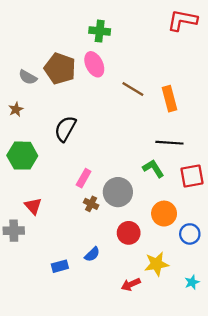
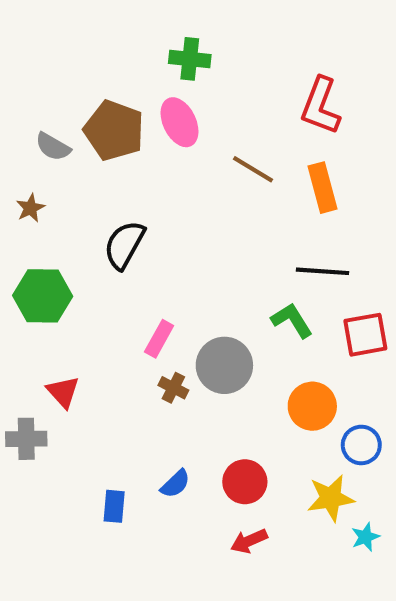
red L-shape: (182, 20) -> (320, 106), moved, turned -80
red circle: (129, 233) -> (245, 482), moved
yellow star: (157, 264) -> (331, 498), moved
blue rectangle: (60, 266) -> (114, 506), turned -70

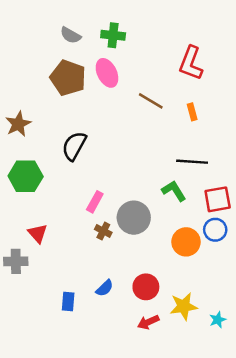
gray semicircle: (53, 147) -> (71, 35), moved
orange rectangle: (322, 188) -> (192, 112), size x0.6
brown star: (30, 208) -> (18, 124), size x1.5
blue circle: (361, 445) -> (215, 230), moved
yellow star: (331, 498) -> (184, 306), moved

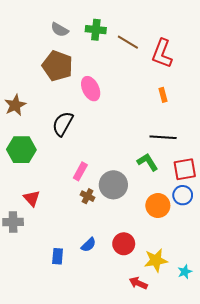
pink ellipse: (107, 73) -> (91, 89), moved
brown line: (151, 101) -> (128, 42), moved
red arrow: (148, 322) -> (138, 283), moved, turned 48

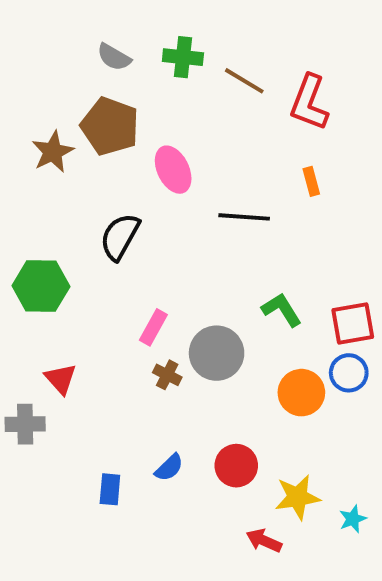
brown star: (15, 105) -> (53, 152), moved
black line: (163, 137) -> (244, 217), moved

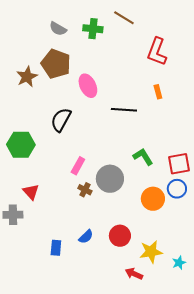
brown line: (244, 81) -> (124, 18), moved

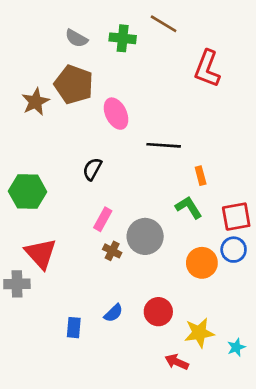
orange rectangle: (158, 92) -> (201, 176), moved
black semicircle: (61, 120) -> (92, 169), moved, size x0.7
red triangle: (31, 192) -> (41, 254), size x1.5

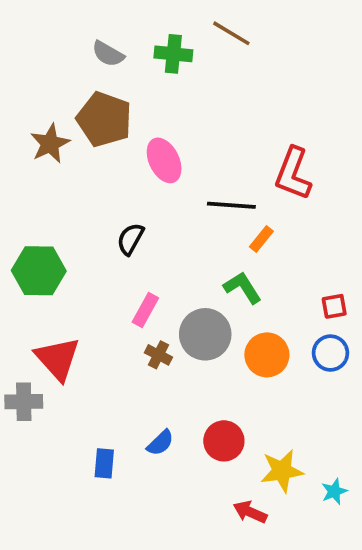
red L-shape: (207, 69) -> (293, 174), moved
orange rectangle: (201, 176) -> (261, 239), moved, turned 54
green L-shape: (189, 207) -> (243, 288), moved
red square: (236, 217) -> (334, 306), size x0.6
orange circle: (202, 263) -> (267, 355), moved

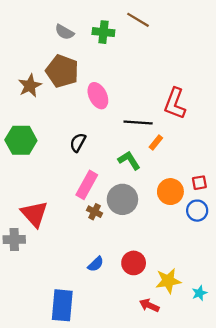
green hexagon: (39, 271) -> (21, 140), moved
green L-shape: (243, 288) -> (129, 160), moved
pink rectangle: (145, 310) -> (87, 185), size x1.4
orange circle: (267, 355) -> (170, 192), moved
blue rectangle: (104, 463) -> (62, 305), moved, size x1.8

